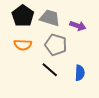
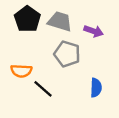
orange semicircle: (23, 45) -> (21, 71), moved
black line: (50, 70) -> (43, 89), moved

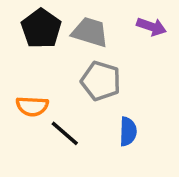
purple arrow: (94, 31) -> (151, 27), moved
blue semicircle: (96, 88) -> (128, 132), moved

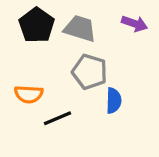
blue semicircle: (128, 132) -> (114, 101), moved
black line: (65, 133) -> (58, 118), turned -64

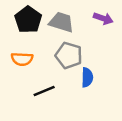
orange semicircle: (29, 94) -> (22, 59), moved

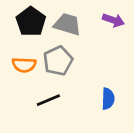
gray pentagon: (69, 55) -> (58, 61), moved, turned 30
blue semicircle: (87, 77) -> (108, 99), moved

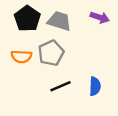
black line: (48, 100) -> (61, 86), moved

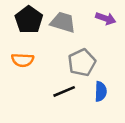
gray pentagon: (51, 53) -> (82, 63), moved

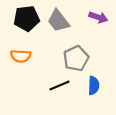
black pentagon: (29, 20) -> (27, 18), turned 30
gray trapezoid: (63, 22) -> (58, 21), turned -145

